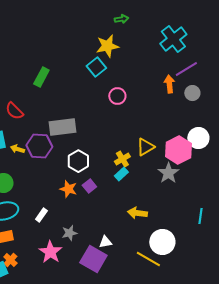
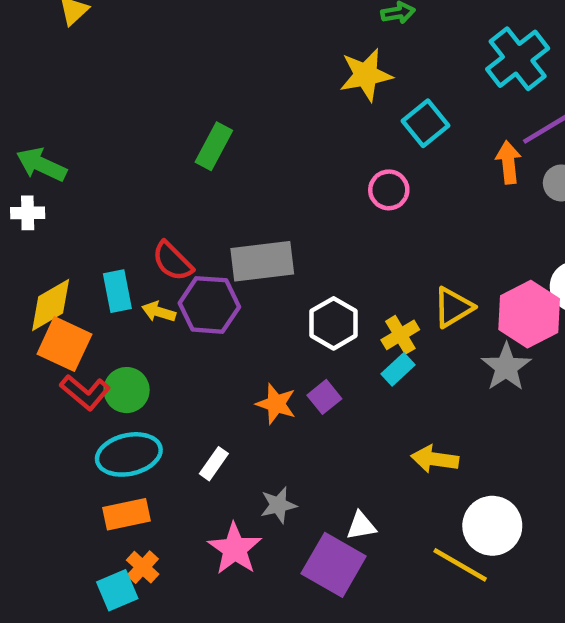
cyan square: (96, 67) -> (426, 123), moved
red semicircle: (14, 111) -> (173, 261), moved
white hexagon: (78, 161) -> (334, 323), moved

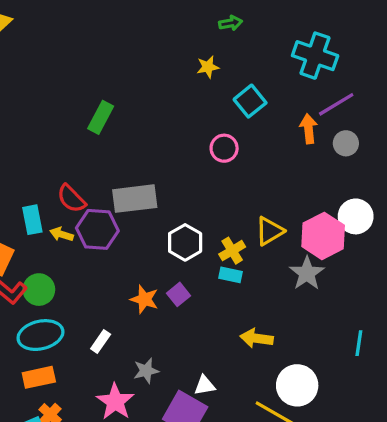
cyan cross: (518, 59) -> (315, 56), turned -33
yellow star: (366, 75) -> (208, 67), size x0.6
cyan rectangle: (398, 369) -> (231, 275), turned 55

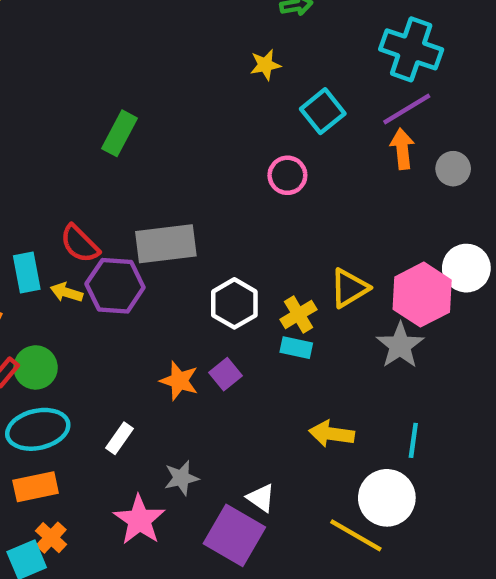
purple line: (336, 104) -> (407, 109), moved
cyan line: (359, 343) -> (413, 440), moved
white triangle: (205, 385) -> (261, 498), turned 45

